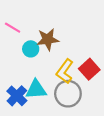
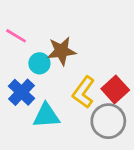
gray circle: (68, 94) -> (108, 121), moved
blue cross: (17, 96) -> (22, 92), moved

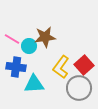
pink line: (16, 36) -> (12, 39), moved
blue cross: (22, 92) -> (16, 67), turned -36

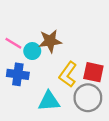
red square: (84, 65) -> (93, 72), turned -36
cyan triangle: (34, 84) -> (49, 101), moved

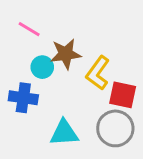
pink line: (13, 43) -> (29, 29), moved
yellow L-shape: (68, 74) -> (98, 73), moved

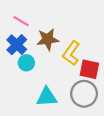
cyan circle: (42, 67) -> (26, 63), moved
blue cross: (23, 98) -> (17, 45), moved, turned 36

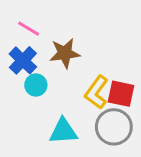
yellow L-shape: (71, 53) -> (96, 92), moved

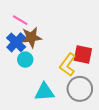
brown star: (65, 53) -> (31, 37), moved
red square: (121, 94) -> (83, 54), moved

